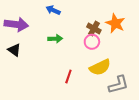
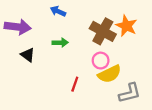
brown cross: (94, 28) -> (103, 31), size x1.6
pink circle: (92, 42) -> (101, 61), moved
black triangle: (14, 50) -> (28, 55), moved

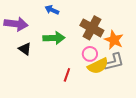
orange star: (126, 26) -> (114, 40), moved
green arrow: (60, 43) -> (54, 38), size x1.5
gray L-shape: (130, 93) -> (114, 62), moved

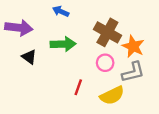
yellow semicircle: (98, 66) -> (112, 95), moved

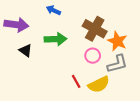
red line: (78, 87) -> (76, 81), moved, turned -48

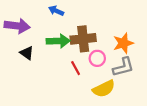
brown cross: (95, 29) -> (83, 39), moved, turned -35
orange star: (117, 41) -> (123, 43), turned 30
red line: (76, 81) -> (76, 68), moved

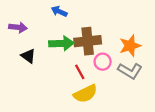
purple arrow: (17, 26) -> (18, 27), size x0.7
gray L-shape: (123, 67) -> (130, 71), turned 45
yellow semicircle: (104, 89) -> (85, 94), moved

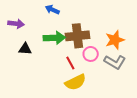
black triangle: (28, 56) -> (25, 49), turned -32

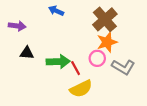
brown cross: (77, 36) -> (105, 19), moved, turned -35
green arrow: (54, 38) -> (58, 62), moved
orange star: (115, 40) -> (107, 42), moved

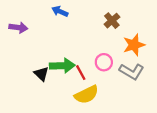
brown cross: (105, 19) -> (112, 21), size x0.6
orange star: (107, 42) -> (134, 45), moved
black triangle: (27, 53) -> (41, 74), moved, turned 40

